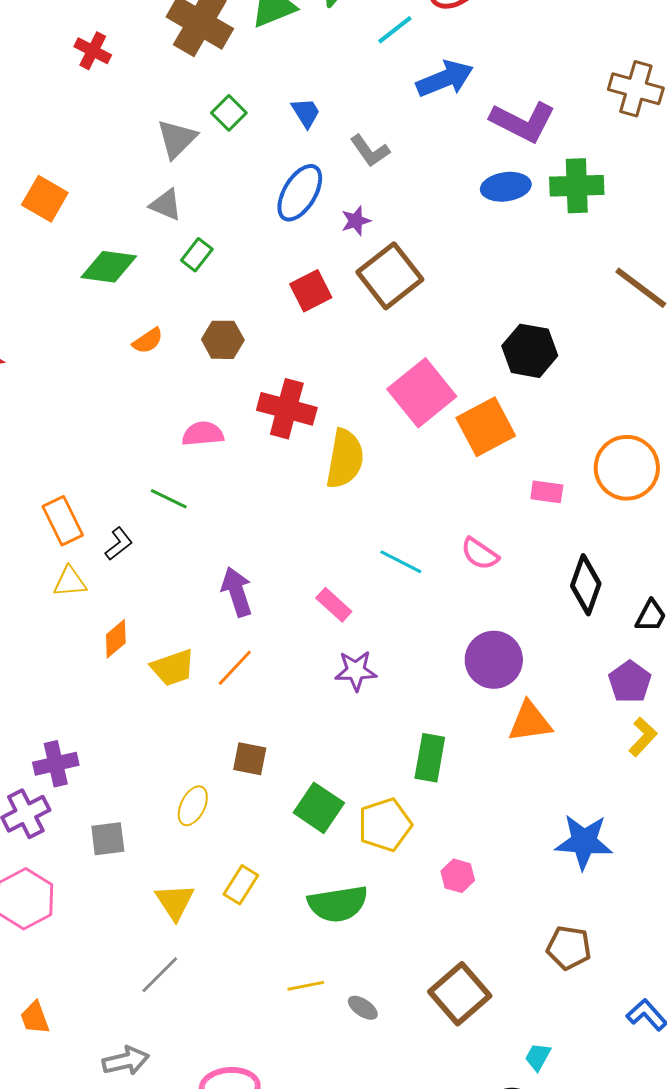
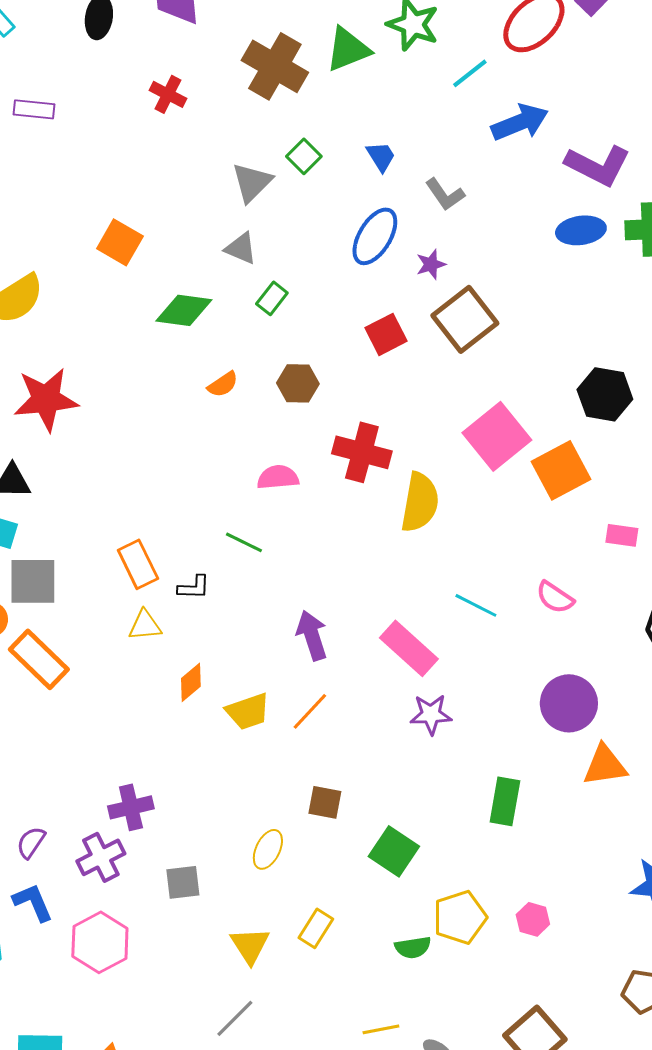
black L-shape: (119, 544) -> (194, 587), turned 40
pink rectangle: (334, 605) -> (409, 648), size x1.6
yellow pentagon: (385, 825) -> (460, 917), moved
green semicircle: (338, 904) -> (413, 947), size x0.6

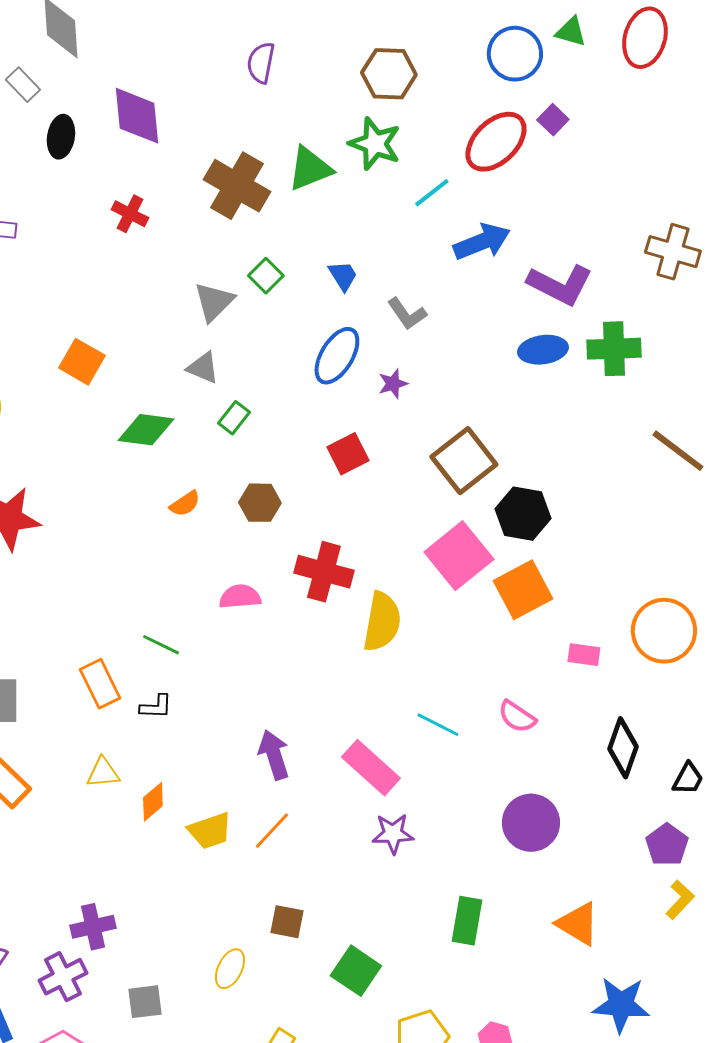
brown square: (465, 319) -> (464, 461), moved
black hexagon: (605, 394) -> (523, 514), moved
green line: (244, 542) -> (161, 645), moved
yellow triangle: (145, 625) -> (103, 773), moved
orange triangle: (605, 765) -> (578, 924), moved, turned 39

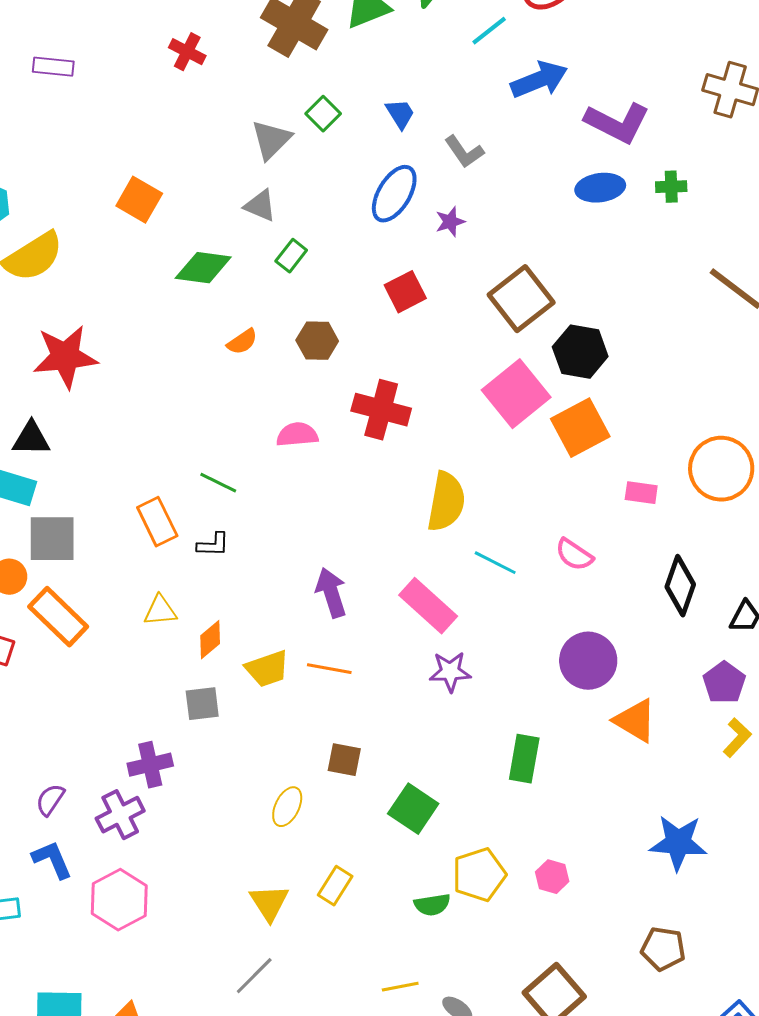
green cross: (614, 349) -> (671, 187), size x0.6
yellow semicircle: (382, 622) -> (446, 502), moved
orange line: (272, 831) -> (329, 669), turned 57
orange triangle: (578, 924) -> (635, 721), moved
gray square: (145, 1002) -> (202, 704), moved

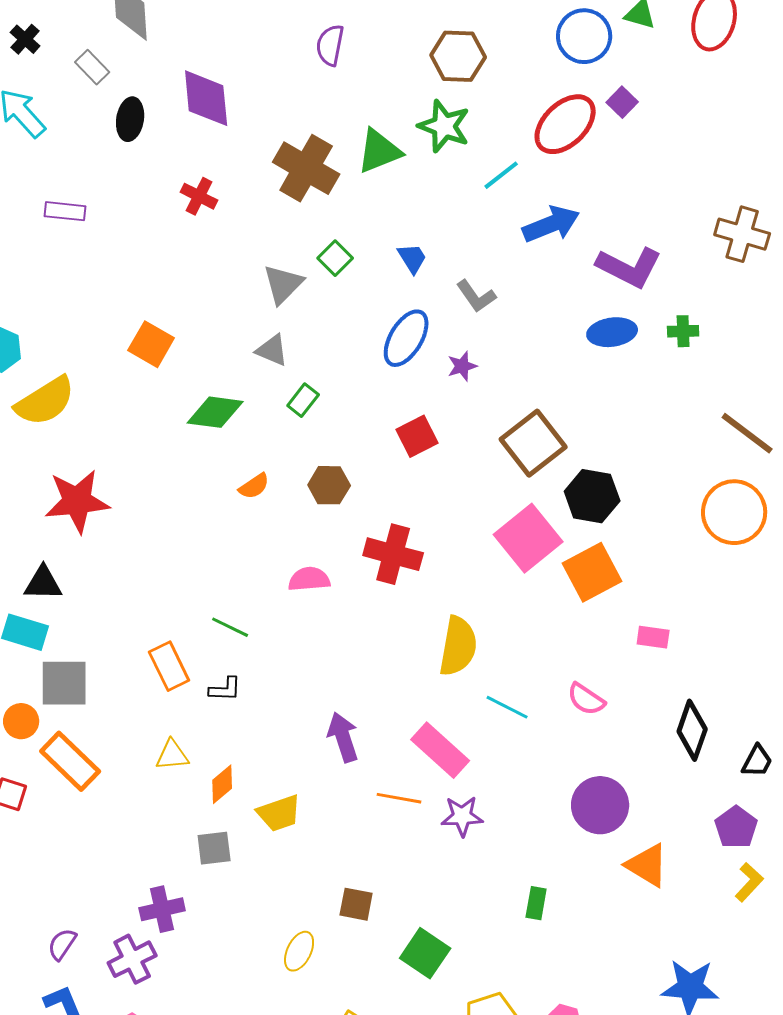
orange circle: (721, 469) -> (734, 512), moved
orange line: (329, 669) -> (399, 798), moved
green rectangle: (524, 759) -> (536, 903), size x0.7

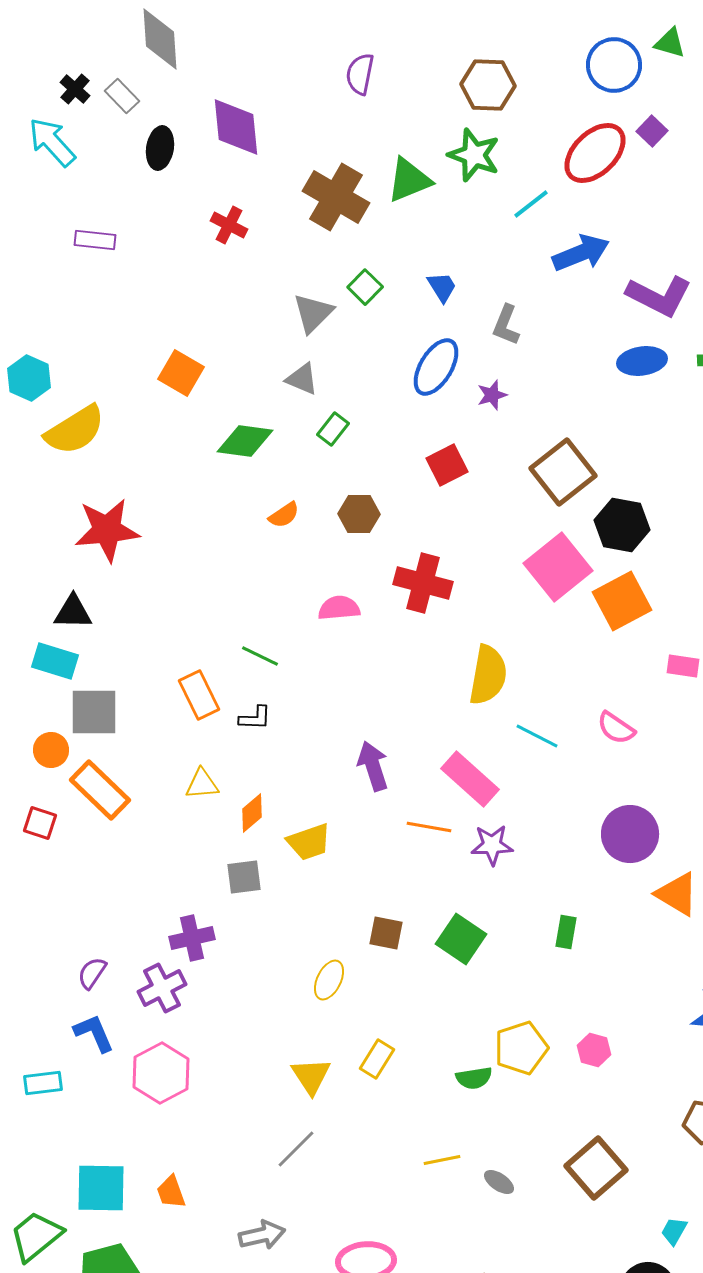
black cross: (25, 39) -> (75, 89), moved
gray L-shape: (476, 296) -> (506, 325), turned 57
green square: (425, 953) -> (461, 939), moved

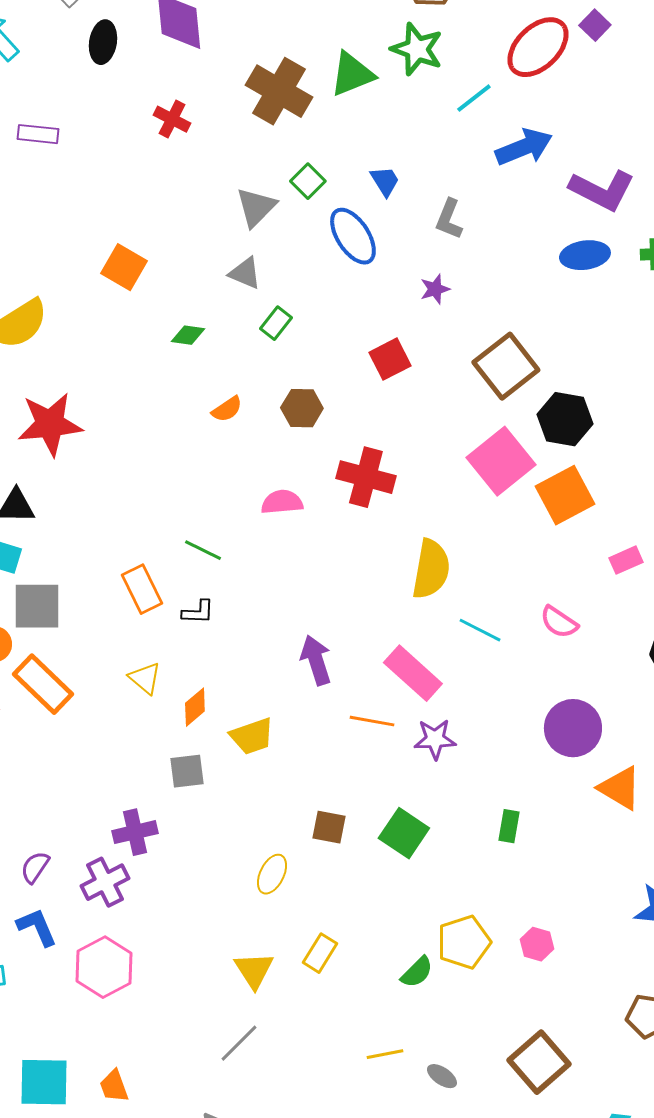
blue ellipse: (436, 367) -> (353, 236), moved, turned -64
green diamond: (245, 441) -> (188, 335), size x0.6
pink rectangle: (683, 666) -> (626, 560), turned -32
yellow triangle: (202, 784) -> (145, 678), turned 45
green semicircle: (474, 1078) -> (417, 972), turned -36

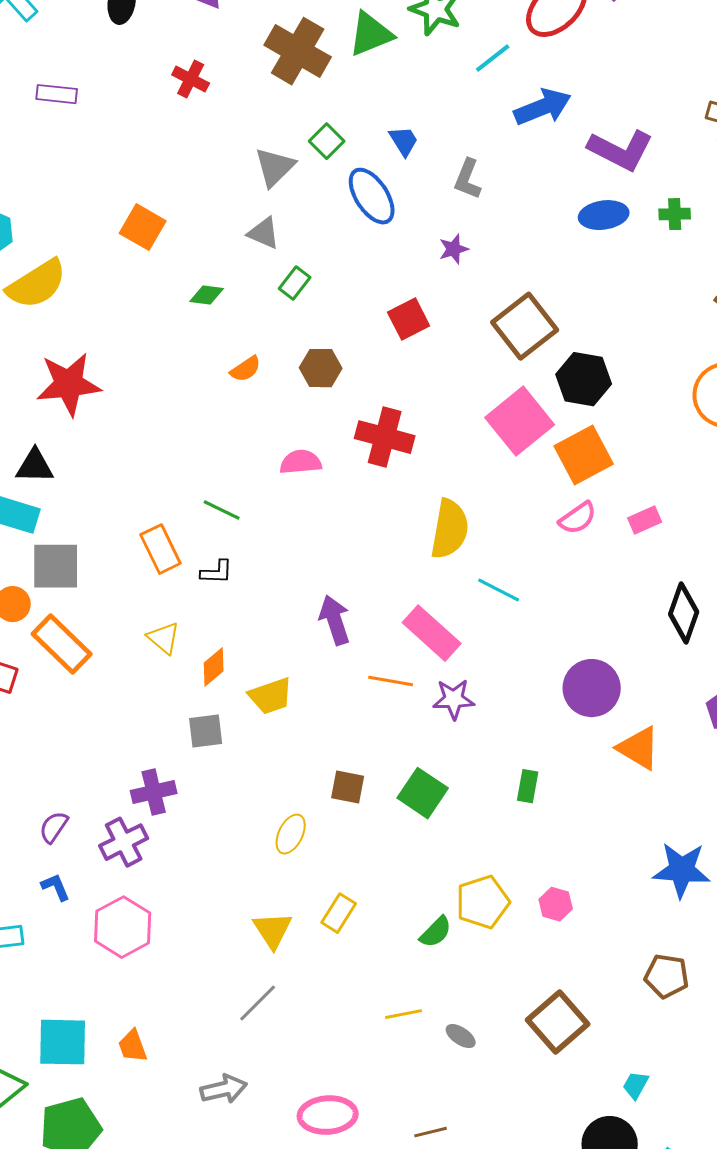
pink semicircle: (559, 622) -> (578, 518), moved, turned -69
blue L-shape: (37, 927) -> (56, 887), size x0.7

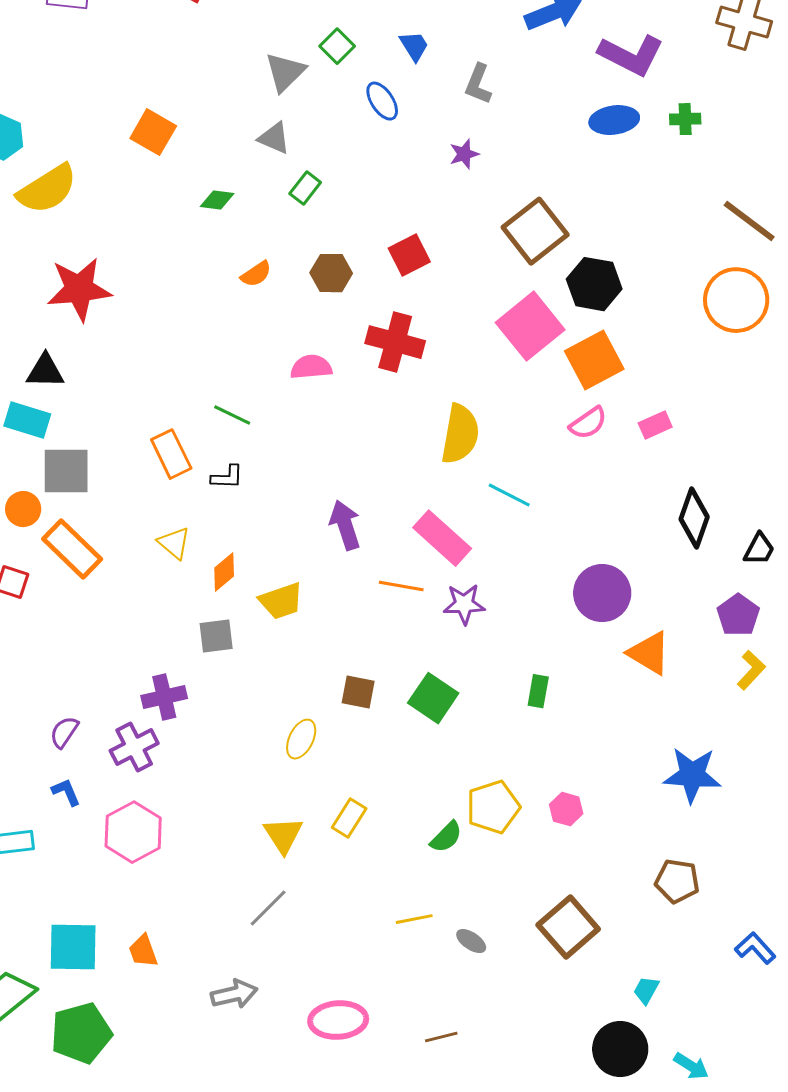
blue ellipse: (372, 196) -> (382, 101), size x0.7
red square: (409, 319) -> (409, 255), moved

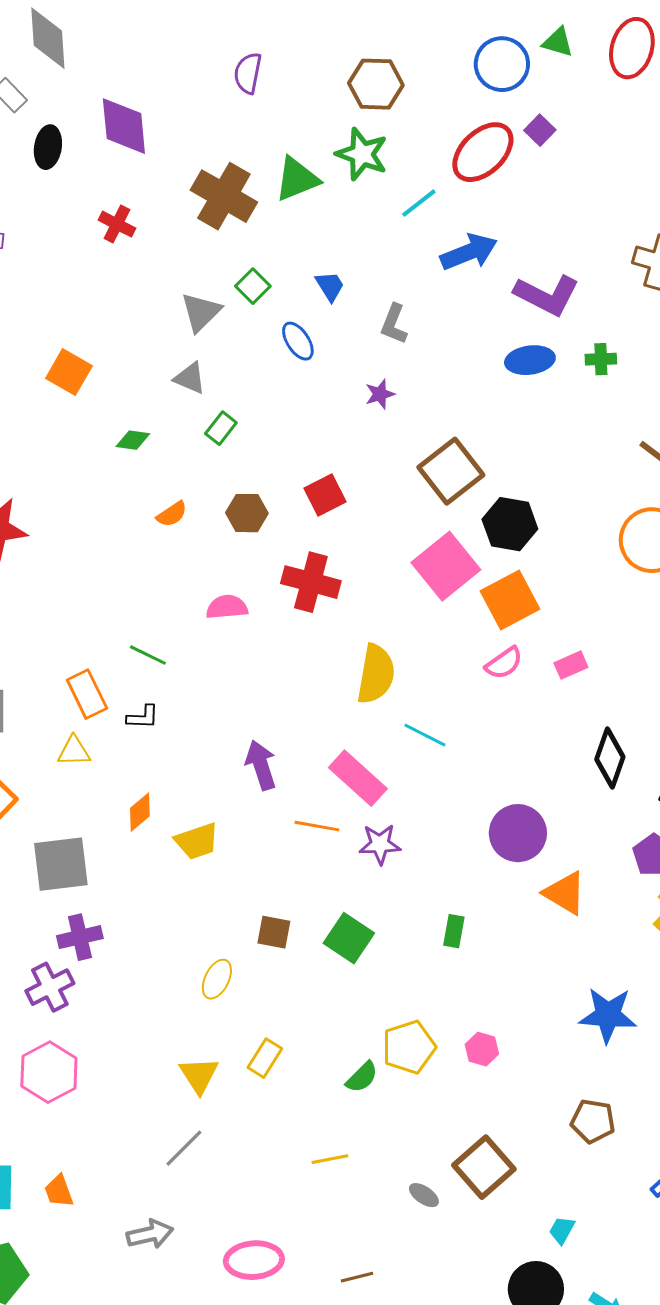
yellow triangle: (174, 543) -> (74, 751), moved, turned -42
gray square: (216, 636) -> (61, 864), moved, size x1.6
gray ellipse: (471, 941) -> (424, 1195), moved

